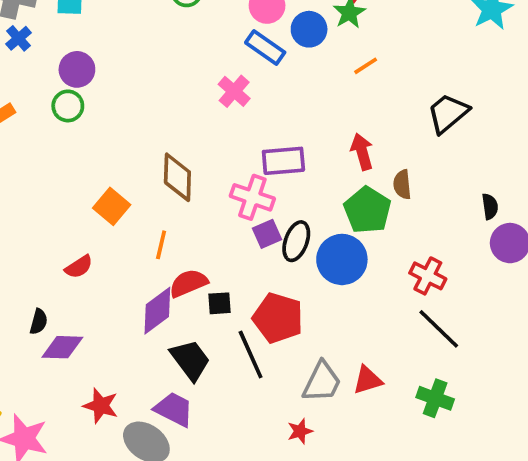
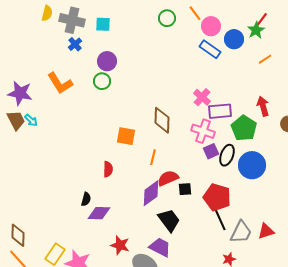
pink cross: (234, 91) -> (202, 97), moved
orange square: (112, 206) -> (126, 136), turned -30
green pentagon: (368, 210) -> (244, 128), moved
red semicircle: (79, 267) -> (108, 169), turned -56
black line: (251, 354) -> (219, 217), moved

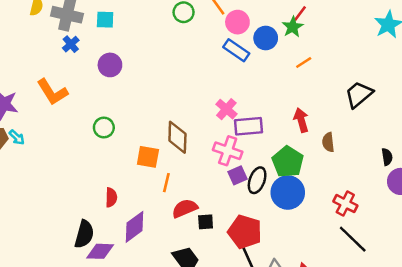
green circle: (102, 81) -> (104, 127), moved
green pentagon: (244, 128) -> (288, 162), moved
orange square: (126, 136) -> (148, 157), moved
purple diamond: (151, 193) -> (134, 227), moved
black semicircle: (86, 199) -> (84, 234), size x1.6

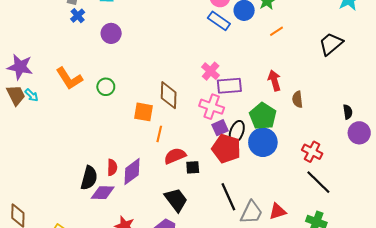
orange L-shape: (52, 92) -> (69, 78), moved
black trapezoid: (359, 94) -> (331, 44), moved
red semicircle: (111, 197) -> (112, 167), moved
red pentagon: (245, 232) -> (226, 149), moved

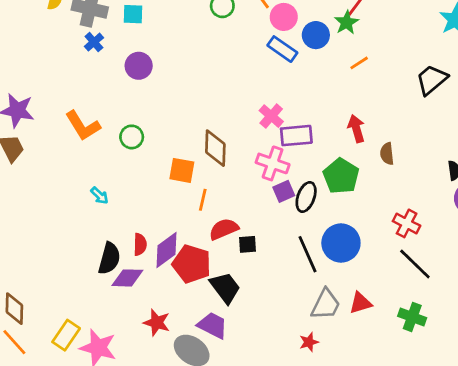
cyan arrow: (32, 95) -> (100, 196), moved
blue circle: (263, 142) -> (341, 243), moved
red pentagon: (226, 149) -> (192, 264), moved
black line: (228, 197) -> (307, 254), moved

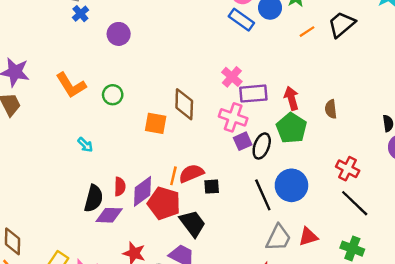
black trapezoid: (432, 80) -> (342, 24), moved
red arrow: (356, 129) -> (291, 98), moved
orange line: (203, 200) -> (173, 176), moved

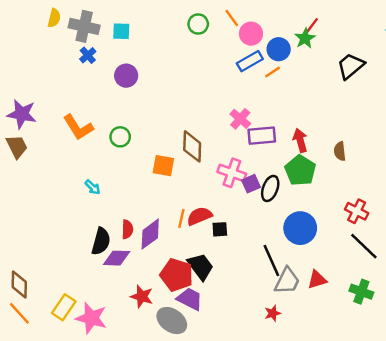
blue rectangle: (241, 20) -> (250, 61), turned -65
orange line: (307, 32) -> (273, 72), moved
pink cross: (233, 117) -> (232, 173), moved
black line: (263, 195) -> (271, 260), moved
red pentagon: (164, 203) -> (177, 275), moved

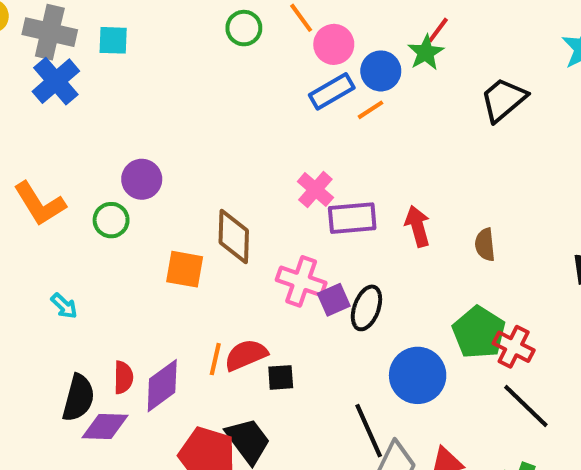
blue cross: (88, 55) -> (56, 81), size x1.6
purple circle: (126, 76) -> (142, 179), moved
green pentagon: (300, 170) -> (479, 332), moved

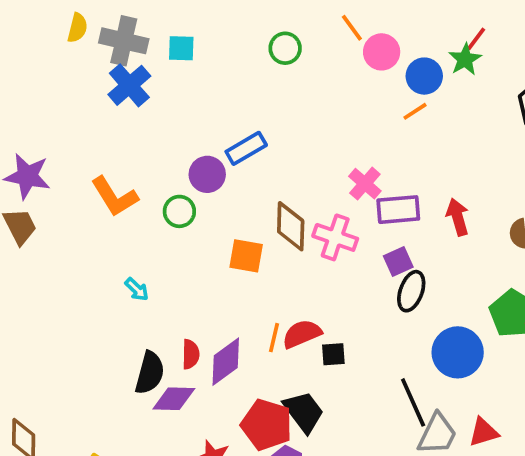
green circle: (244, 28) -> (285, 48), moved
blue rectangle: (332, 91) -> (246, 148), moved
pink cross: (301, 281) -> (335, 237), moved
purple square: (334, 300) -> (398, 262), moved

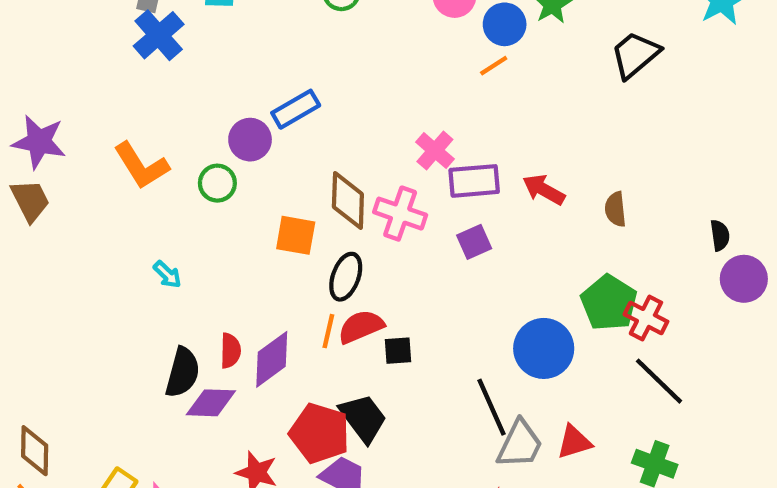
red arrow: (458, 217) -> (544, 190), turned -45
black ellipse: (411, 291) -> (346, 277), moved

